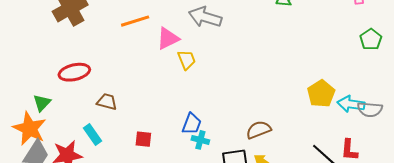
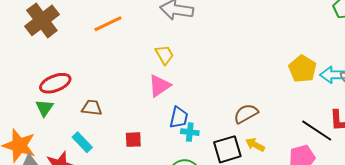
pink triangle: (168, 39) -> (159, 86), moved
green triangle: (42, 103) -> (44, 108), moved

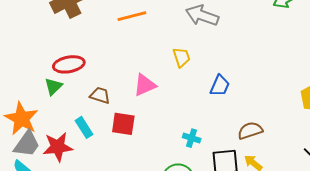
pink triangle: (159, 86) -> (145, 85), moved
blue trapezoid: (179, 117) -> (220, 86), moved
red square: (133, 140) -> (123, 124), moved, size x1.4

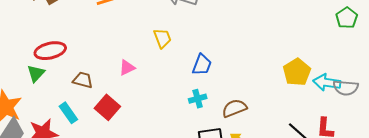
pink triangle: (145, 85) -> (127, 68), size x0.7
red square: (123, 124) -> (107, 107), turned 35
cyan cross: (192, 138) -> (198, 99), moved, turned -30

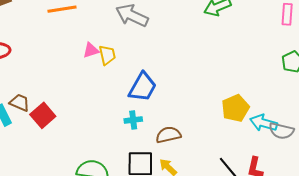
blue trapezoid: (202, 65) -> (143, 87), size x1.4
pink triangle: (127, 68) -> (91, 50), moved
brown trapezoid: (83, 80) -> (20, 103), moved

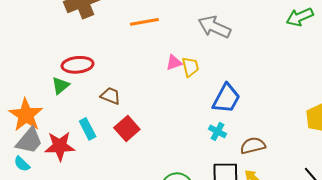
brown trapezoid: (20, 103) -> (110, 96), moved
cyan cross: (133, 120) -> (217, 131), turned 36

